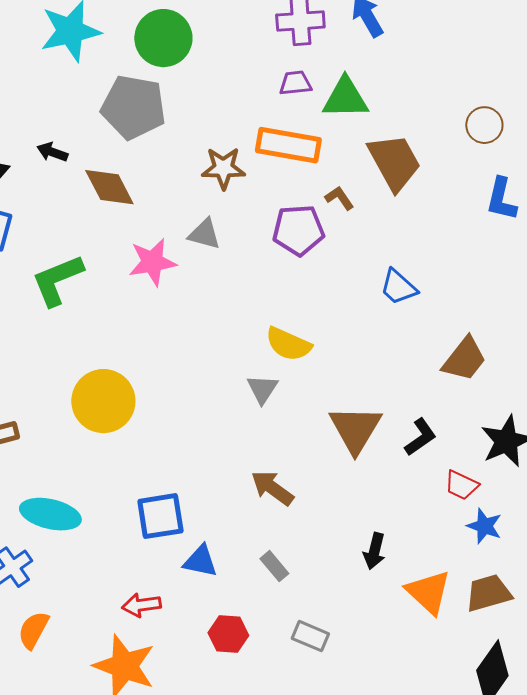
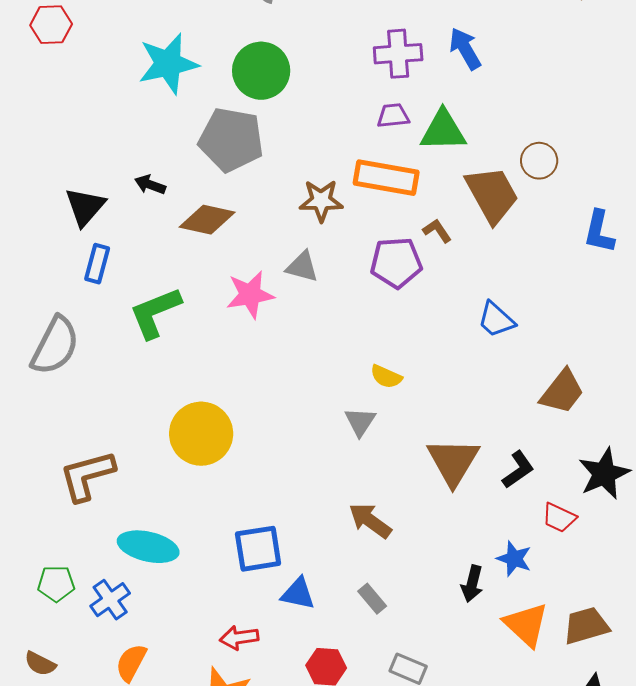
brown circle: (484, 125) -> (539, 161), moved
brown diamond: (109, 187) -> (207, 220), turned -50
yellow semicircle: (288, 344) -> (386, 377), size x0.7
blue star: (484, 526) -> (514, 559), moved

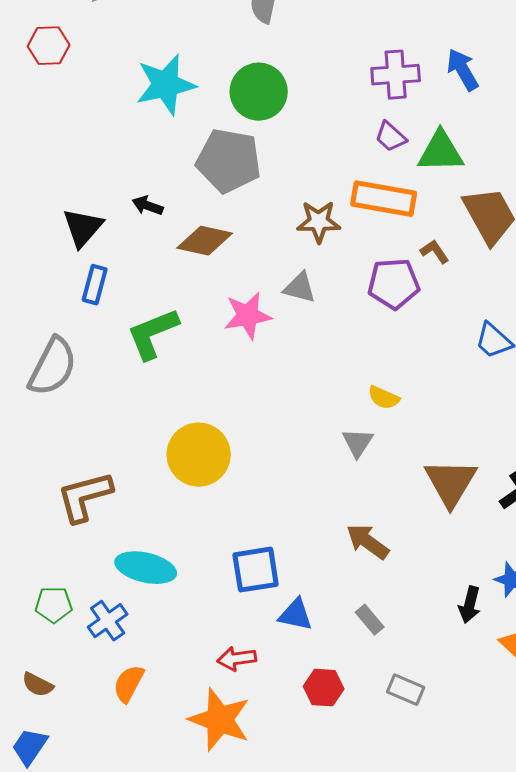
purple trapezoid: (393, 116) -> (391, 137), turned -132

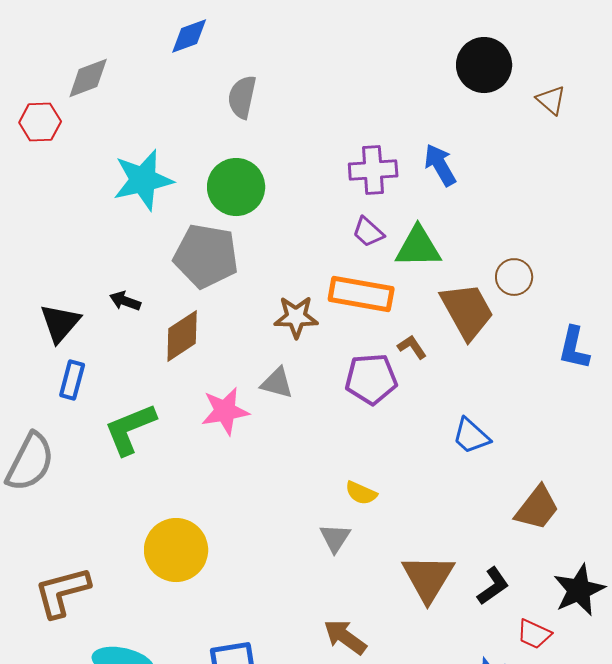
red hexagon: (49, 46) -> (40, 122), moved
brown diamond: (205, 241) -> (182, 336), turned -46

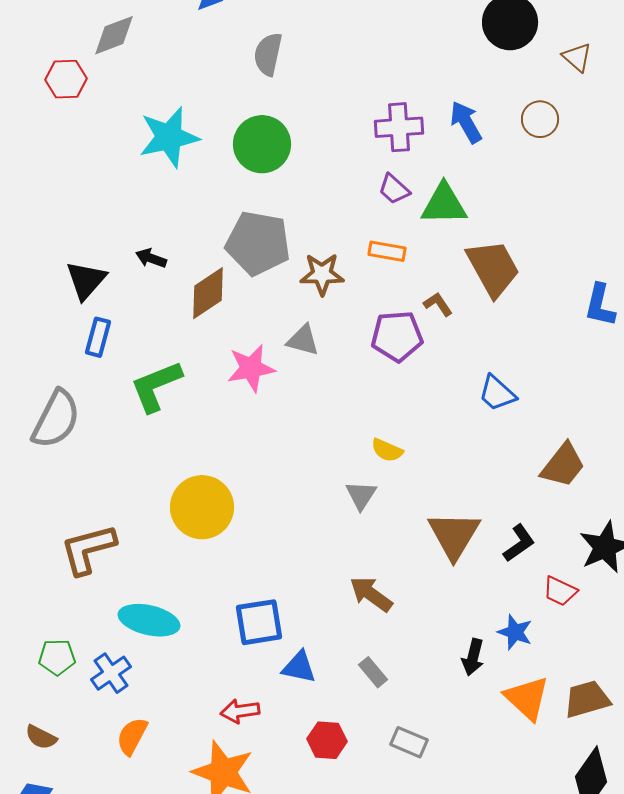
gray pentagon: (206, 256) -> (258, 243), moved
brown circle: (514, 277) -> (540, 119), moved
orange rectangle: (361, 294) -> (387, 251), size x0.6

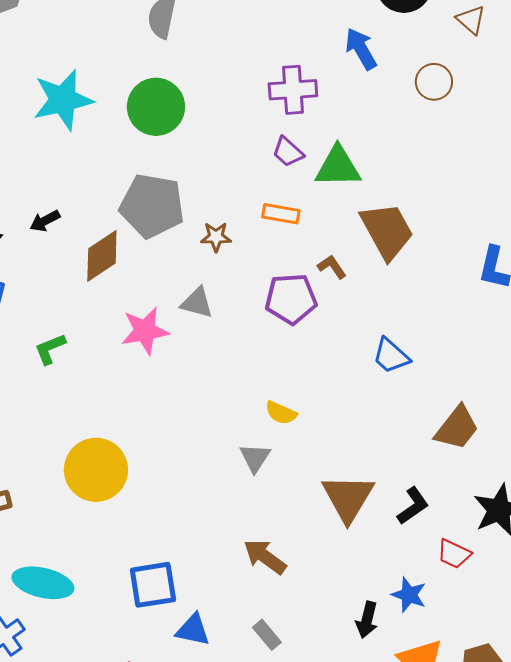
blue arrow: (466, 122) -> (361, 49), moved
black arrow: (151, 258) -> (45, 221), turned -48
brown star: (322, 274) -> (216, 237), size x0.7
green L-shape: (156, 386) -> (50, 349), size x0.6

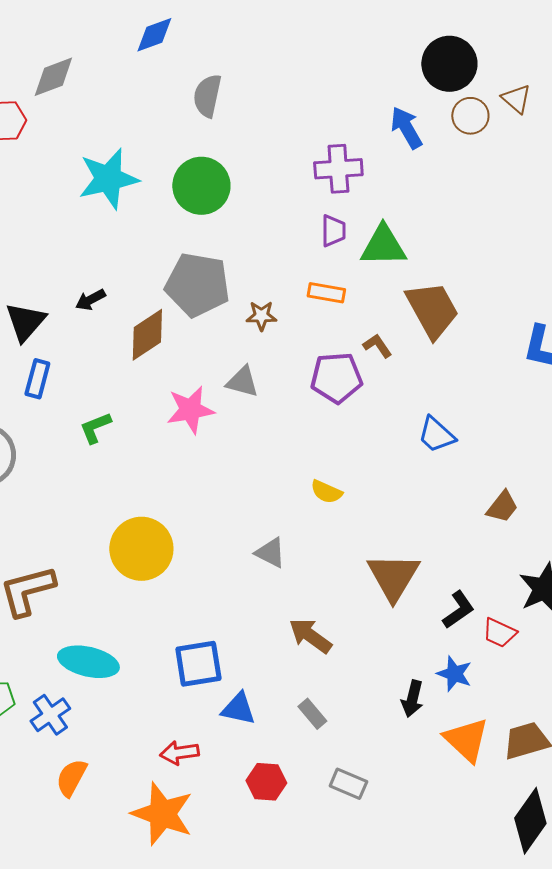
brown circle: (434, 82) -> (470, 116), moved
purple trapezoid: (288, 152) -> (333, 231), turned -132
brown trapezoid: (457, 428) -> (502, 507), size x0.7
gray triangle: (255, 458) -> (270, 553), moved, turned -36
black L-shape: (413, 506) -> (458, 610), moved

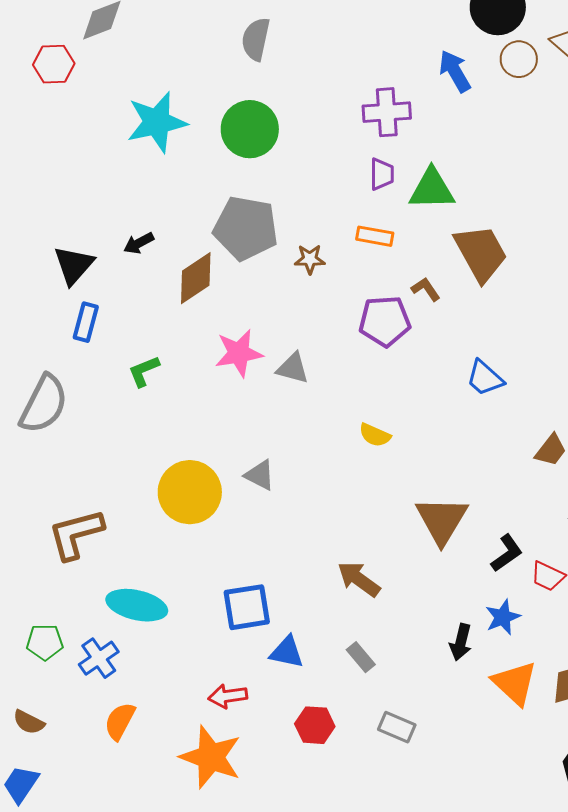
gray triangle: (242, 382) -> (293, 368), moved
gray triangle: (270, 553) -> (260, 475), moved
blue star: (454, 674) -> (503, 617), turned 30

